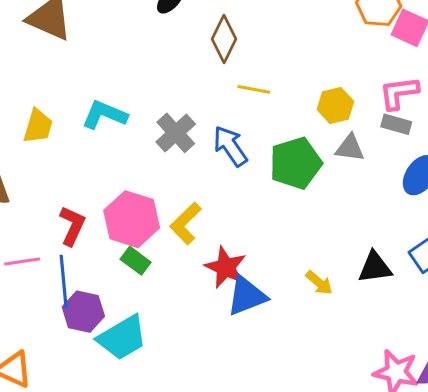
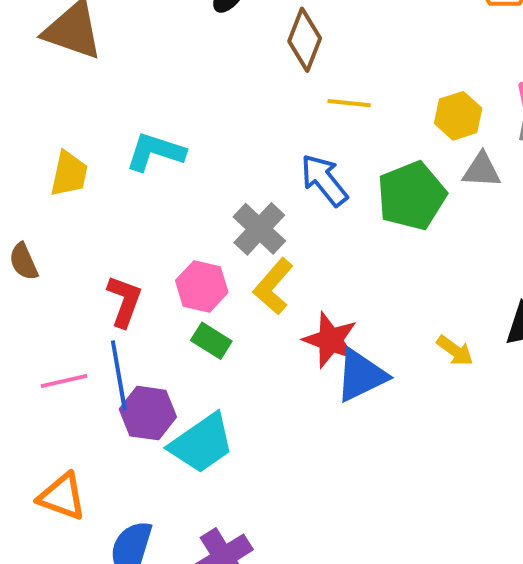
gray cross: (176, 133) -> (259, 229), moved
pink hexagon: (132, 219) -> (202, 286), size x0.7
pink line: (22, 261) -> (64, 381), moved

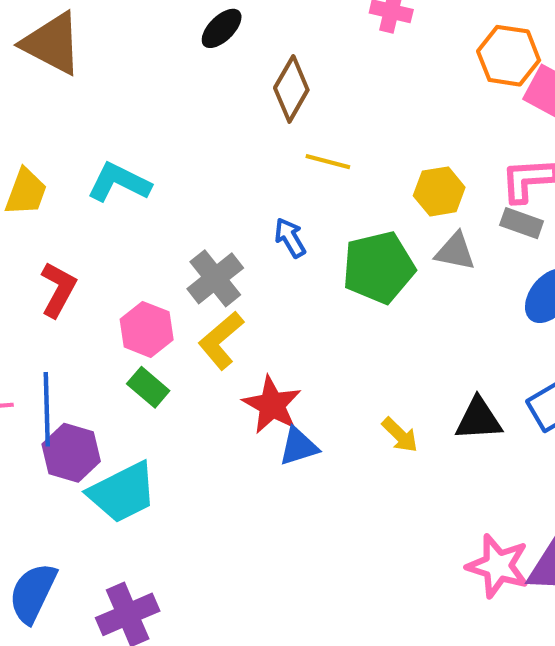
blue arrow: (324, 180) -> (290, 238), size x0.7
red L-shape: (124, 301) -> (58, 289), moved
blue triangle: (361, 376) -> (299, 446), size x0.7

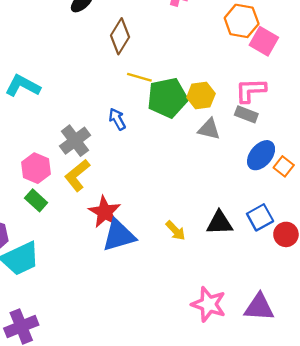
green pentagon: (379, 267) -> (167, 98), moved
blue triangle: (299, 446) -> (119, 235), size x1.5
pink star: (498, 566) -> (209, 304), moved

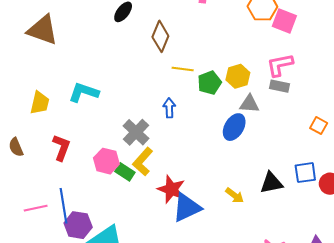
green pentagon: (167, 98) -> (209, 83), size x0.7
blue arrow: (117, 119) -> (169, 108), turned 36
blue ellipse: (261, 155) -> (234, 127), moved
green rectangle: (36, 200) -> (125, 172), moved
blue square: (260, 217) -> (305, 173), turned 30

